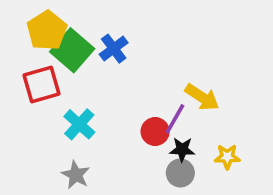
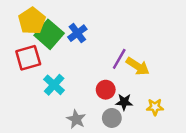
purple line: (175, 119) -> (119, 59), moved
gray circle: (180, 173) -> (112, 118), moved
gray star: (76, 175) -> (76, 119), moved

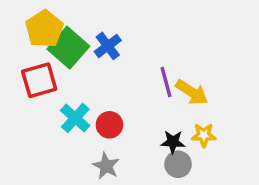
purple line: (119, 59) -> (166, 82), turned -45
red circle: (106, 90) -> (109, 125), moved
yellow star: (155, 107) -> (204, 135), moved
gray circle: (112, 118) -> (178, 164), moved

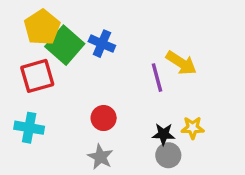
blue cross: (108, 46) -> (102, 44), turned -30
yellow arrow: (192, 92) -> (181, 63), moved
cyan cross: (75, 118) -> (29, 128), moved, turned -32

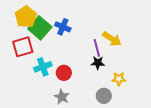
cyan cross: (29, 128) -> (43, 67), moved, turned -30
black star: (163, 134) -> (98, 63), moved

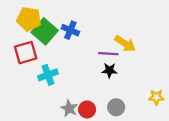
yellow pentagon: (26, 17) -> (29, 19), turned -30
purple line: (97, 48) -> (108, 54), turned -72
red circle: (64, 73) -> (87, 109), moved
yellow star: (119, 79) -> (156, 97), moved

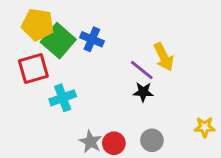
yellow arrow: (125, 44) -> (164, 57), turned 30
purple line: (108, 54) -> (142, 70), turned 36

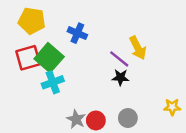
green square: (58, 41) -> (49, 58), moved

